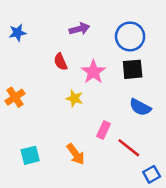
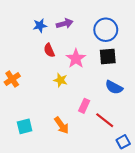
blue star: (17, 33) -> (40, 26), moved

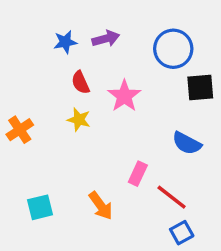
black square: (108, 56) -> (200, 88), moved
yellow star: (61, 80) -> (79, 120), moved
blue square: (123, 142) -> (182, 233), moved

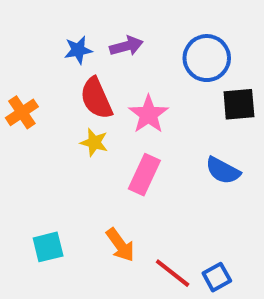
red semicircle: (80, 82) -> (96, 98), size x1.5
orange cross: (20, 130) -> (22, 112), moved
pink rectangle: (138, 174) -> (144, 175), moved, size x1.4
red line: (172, 197) -> (173, 273), moved

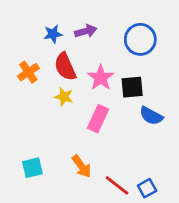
black square: (239, 104) -> (132, 87), moved
orange cross: (22, 112) -> (28, 72), moved

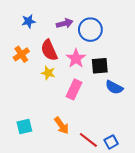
blue star: (53, 34) -> (29, 21), moved
blue circle: (140, 39) -> (90, 30), moved

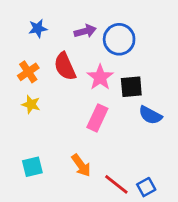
yellow star: (48, 73) -> (31, 104), moved

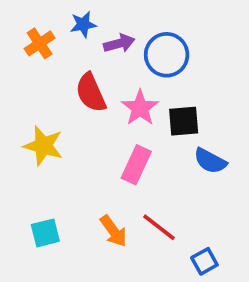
blue star: (38, 28) -> (83, 24), moved
orange cross: (28, 72) -> (40, 43), moved
yellow star: (31, 104) -> (43, 146), size x1.5
red line: (116, 184) -> (159, 227), moved

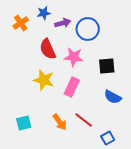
pink star: (140, 108) -> (74, 57), turned -30
black square: (184, 121) -> (107, 66), moved
yellow star: (43, 146) -> (44, 80), moved
blue semicircle: (210, 161) -> (113, 97), moved

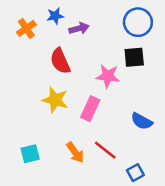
blue circle: (88, 29) -> (138, 22), moved
pink star: (74, 57) -> (108, 76), moved
black square: (107, 66) -> (134, 57), moved

